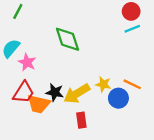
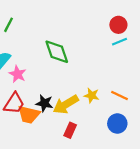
blue circle: (118, 98) -> (117, 123), moved
red rectangle: (81, 120) -> (70, 130), turned 32

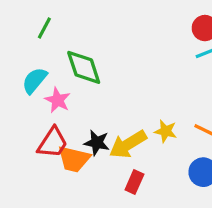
green diamond: (57, 52) -> (84, 67), moved

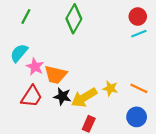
green diamond: (84, 67) -> (74, 19), moved, turned 48
orange trapezoid: (74, 159) -> (56, 75), moved

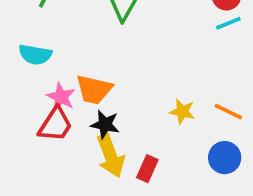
cyan semicircle: (19, 53) -> (35, 55), turned -120
pink star: (35, 67) -> (61, 97), moved
yellow arrow: (84, 98) -> (111, 156), moved, turned -80

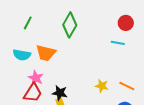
cyan line: (228, 23) -> (118, 43), moved, turned 32
orange trapezoid: (94, 90) -> (46, 53), moved

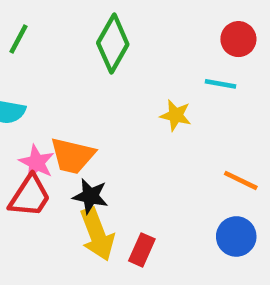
orange trapezoid: (46, 53) -> (72, 156), moved
yellow star: (102, 86) -> (176, 115), moved

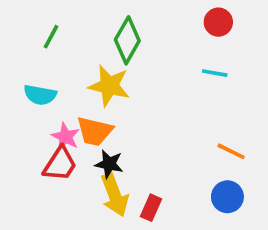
red circle: (238, 39) -> (218, 22), moved
yellow star: (176, 115) -> (109, 86), moved, size x1.6

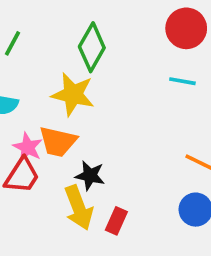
red circle: (218, 22) -> (186, 28), size x1.4
black star: (109, 164) -> (90, 176), moved

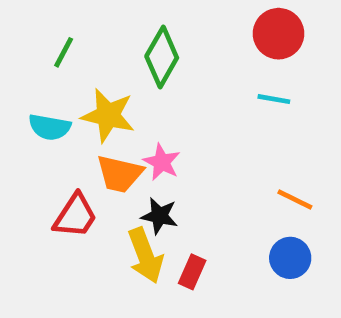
yellow star: (73, 94) -> (108, 115), moved
pink star: (28, 147) -> (162, 162), moved

